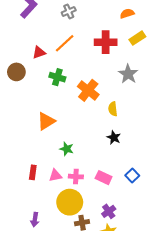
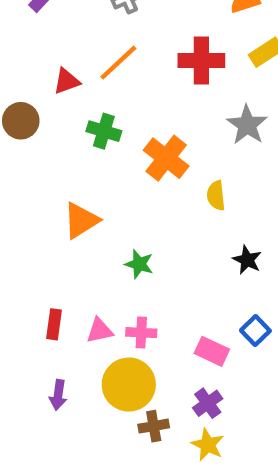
black star: (114, 138) -> (247, 260), moved
green star: (67, 149) -> (139, 264), moved
pink rectangle: (104, 178) -> (212, 351), moved
purple arrow: (35, 220) -> (58, 395), moved

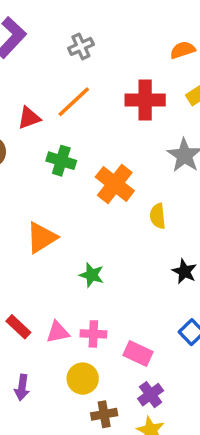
red rectangle: (54, 324) -> (18, 327), turned -55
pink rectangle: (212, 351) -> (138, 354), moved
yellow circle: (129, 385) -> (83, 379), size x0.7

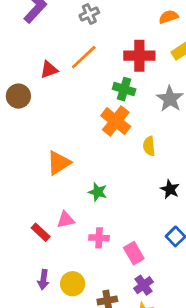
green cross: (61, 161) -> (124, 89), moved
pink triangle: (58, 332) -> (66, 220), moved
pink rectangle: (138, 354) -> (134, 253), turned 35
yellow circle: (83, 379) -> (73, 284), moved

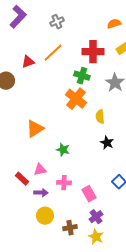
black star: (170, 189) -> (107, 143), moved
purple arrow: (43, 280) -> (41, 193), moved, turned -96

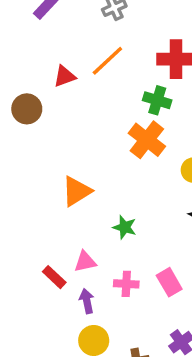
purple arrow: (41, 193) -> (87, 301), turned -104
pink rectangle: (89, 194) -> (169, 282), moved

